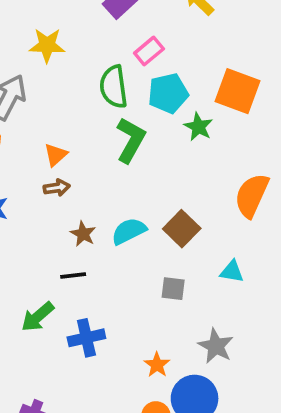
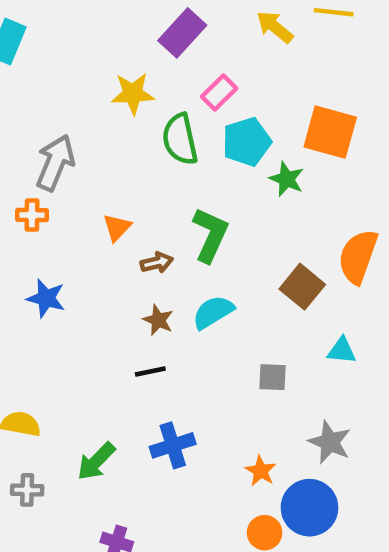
yellow star: (47, 45) -> (133, 94), moved
green L-shape: (131, 140) -> (210, 235), moved
brown arrow: (57, 188) -> (157, 263), moved
brown square: (182, 229) -> (302, 287), moved
green arrow: (38, 317) -> (96, 461), moved

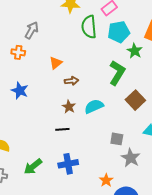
gray arrow: (55, 163) -> (32, 30), size x0.7
green L-shape: (210, 235) -> (117, 73), moved
gray star: (330, 442) -> (131, 158), moved

